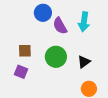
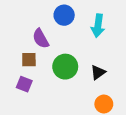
blue circle: (43, 13) -> (64, 15), moved
purple semicircle: (60, 26) -> (41, 39), moved

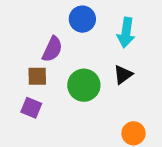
purple semicircle: (41, 39) -> (52, 49), turned -126
black triangle: (98, 72) -> (123, 75), moved

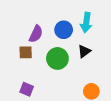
blue circle: (82, 19) -> (64, 30), moved
purple square: (31, 108) -> (27, 89), moved

